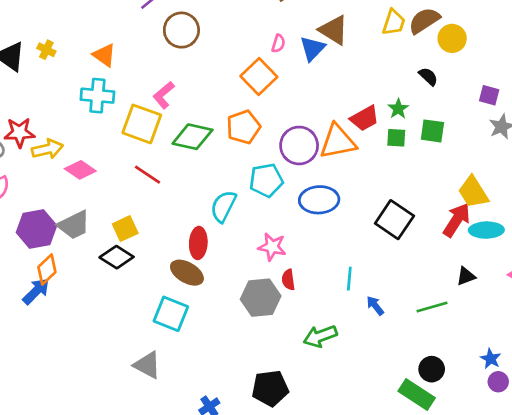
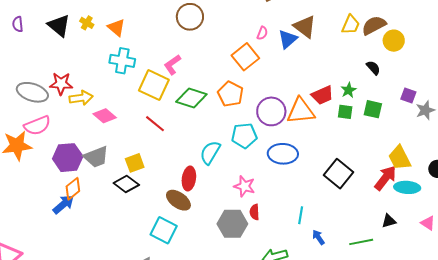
orange triangle: (104, 55) -> (116, 28), moved
purple square: (489, 95) -> (408, 95), moved
orange pentagon: (243, 127) -> (230, 94), turned -30

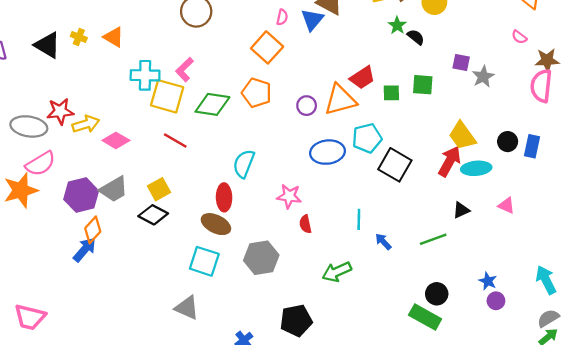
cyan cross: (122, 61) -> (145, 75), moved
green star: (349, 90) -> (397, 25), moved
purple circle: (271, 111) -> (307, 106), size x0.6
cyan pentagon: (244, 136) -> (367, 138), moved
gray hexagon: (232, 224) -> (261, 258), moved

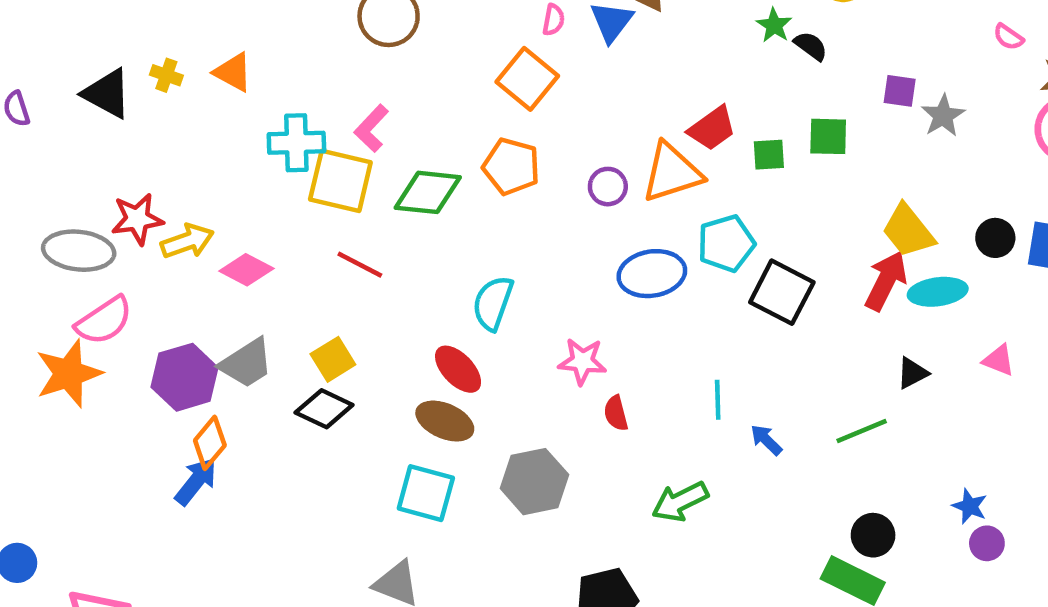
red ellipse: (224, 197) -> (458, 369), turned -40

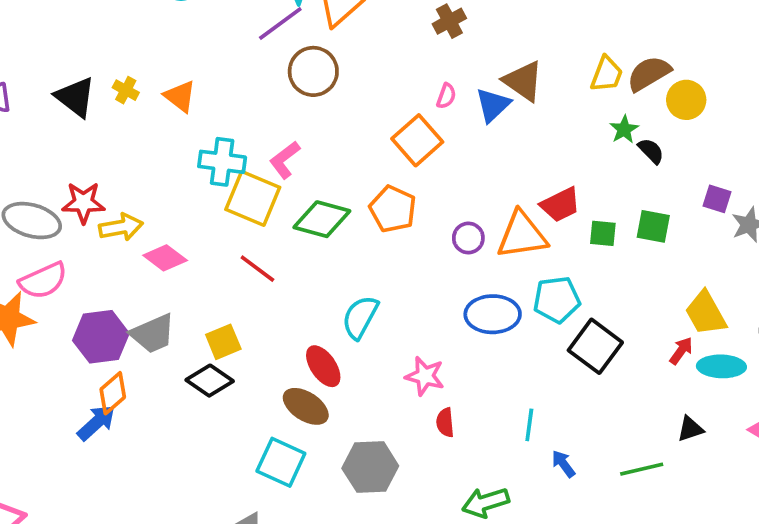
red arrow: (886, 281) -> (681, 351), size x0.6

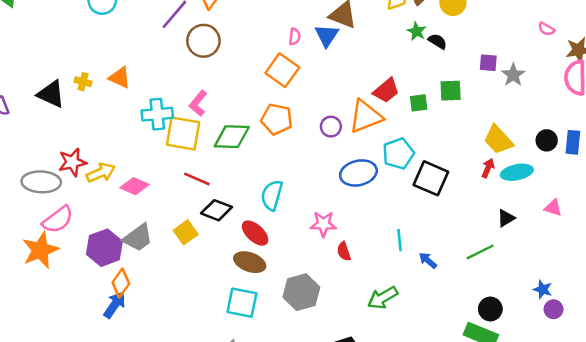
black diamond: (210, 381) -> (217, 210), moved

